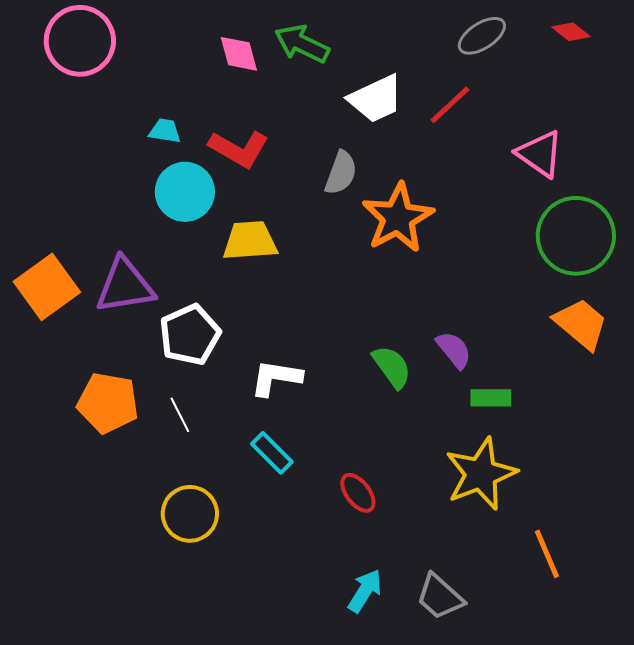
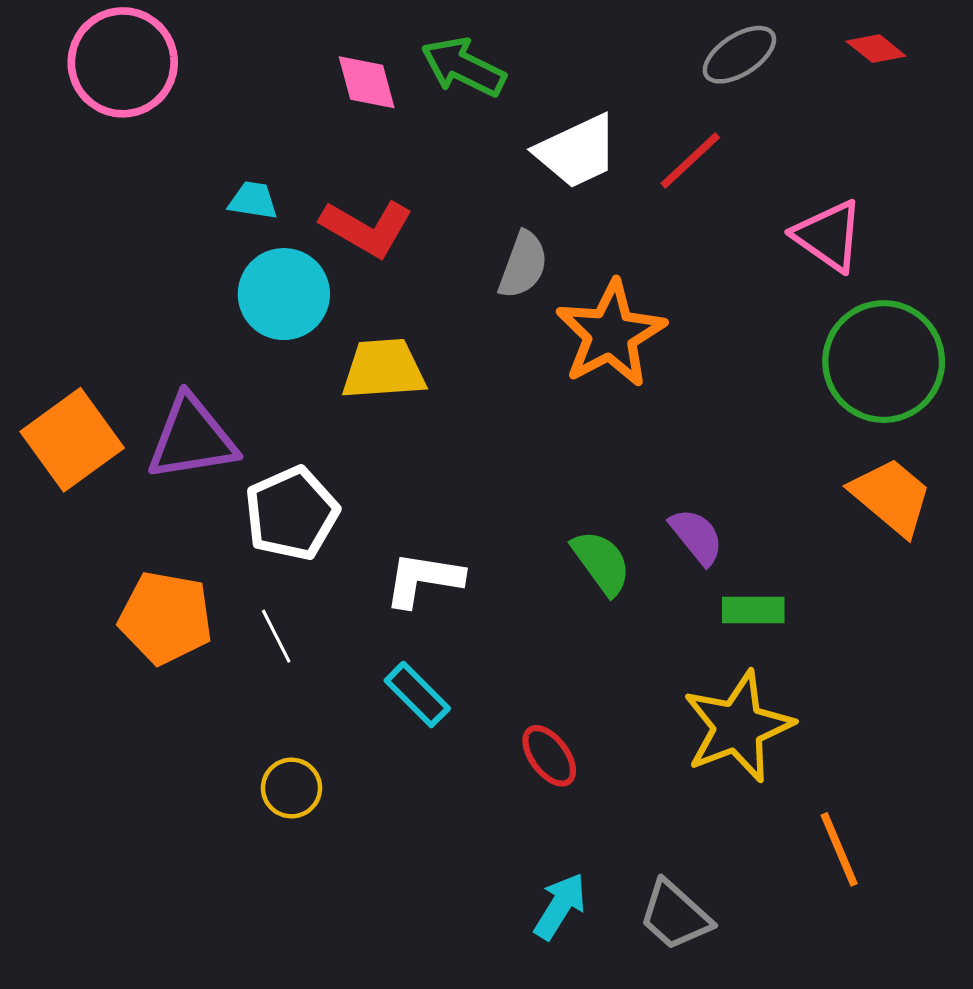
yellow circle: (190, 514) -> (291, 788), size x0.7

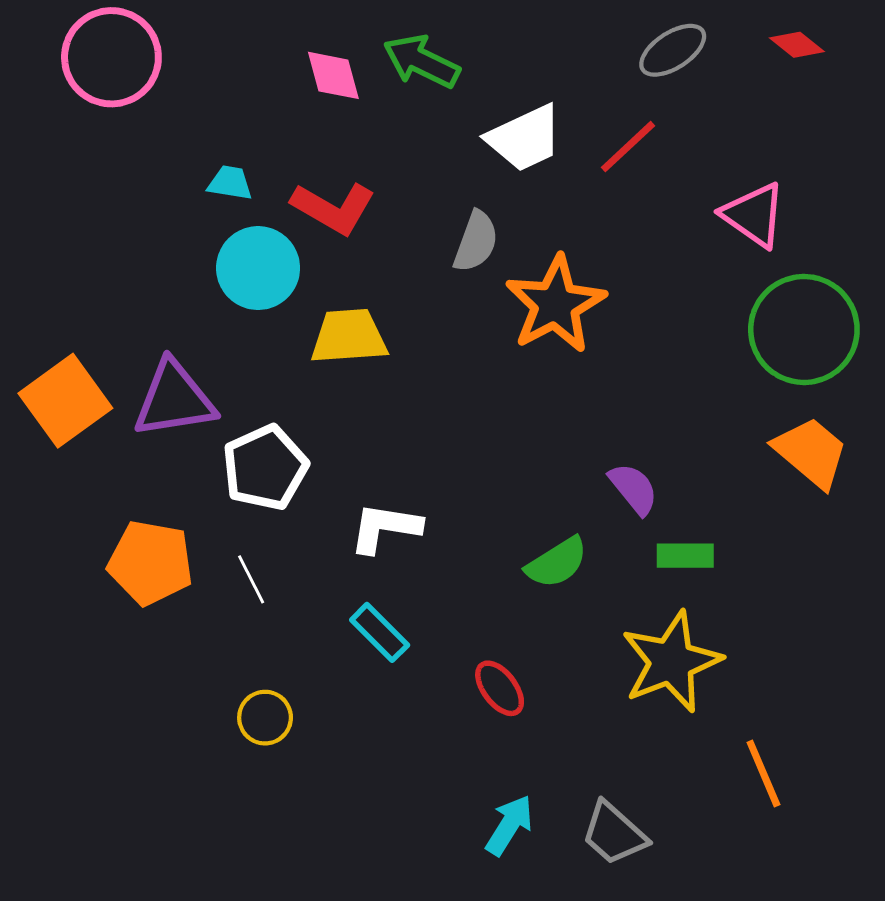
green semicircle: (601, 562) -> (557, 563), moved, turned 94

